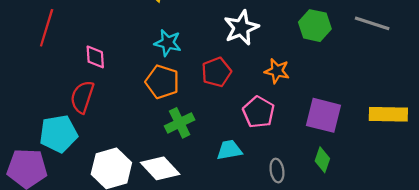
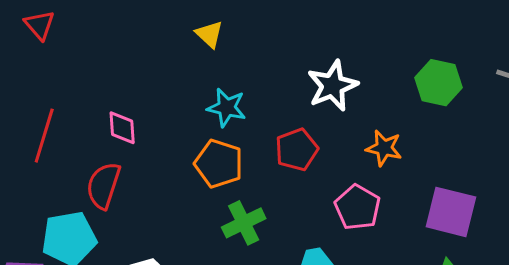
red line: (47, 28) -> (44, 136), moved

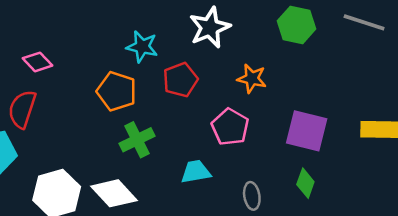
cyan star: (227, 108) -> (142, 47), moved
pink diamond: (122, 128) -> (38, 62), turned -40

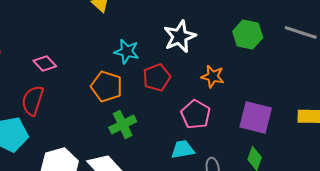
cyan trapezoid: (196, 172) -> (183, 149), moved

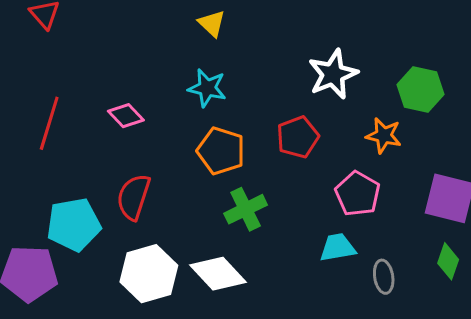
green hexagon: (248, 34) -> (420, 90), moved
cyan star: (127, 51) -> (207, 88), moved
red semicircle: (33, 100) -> (134, 197), moved

